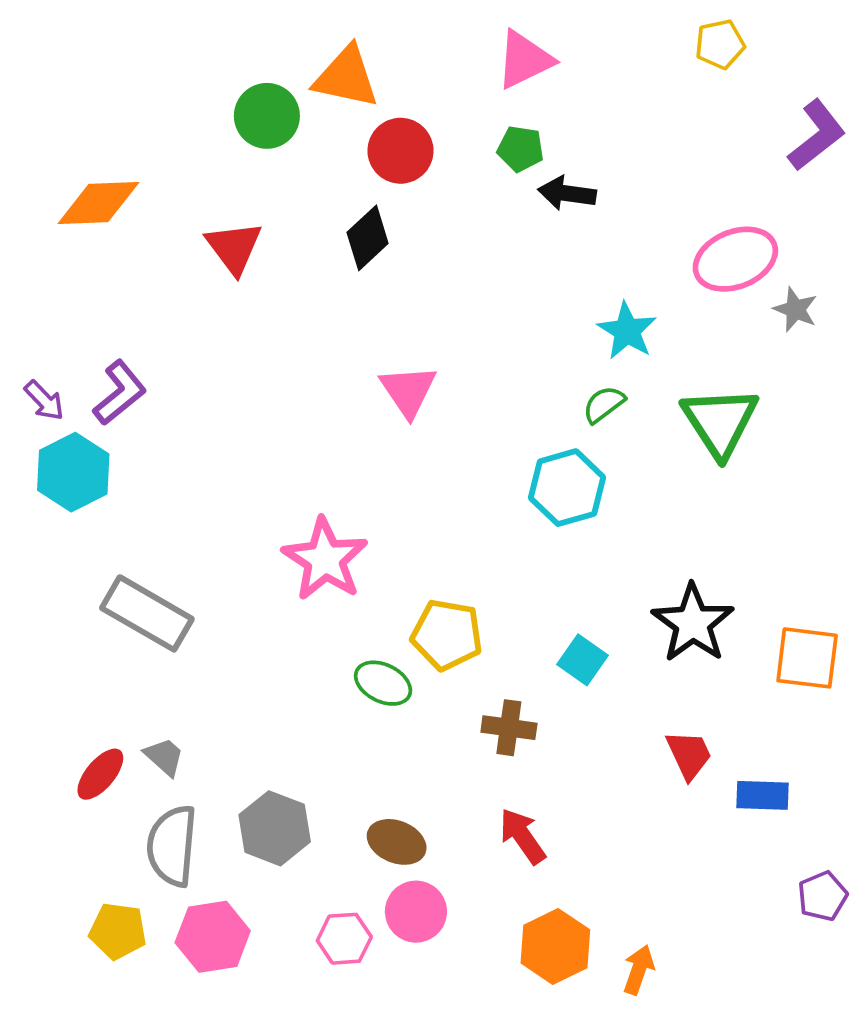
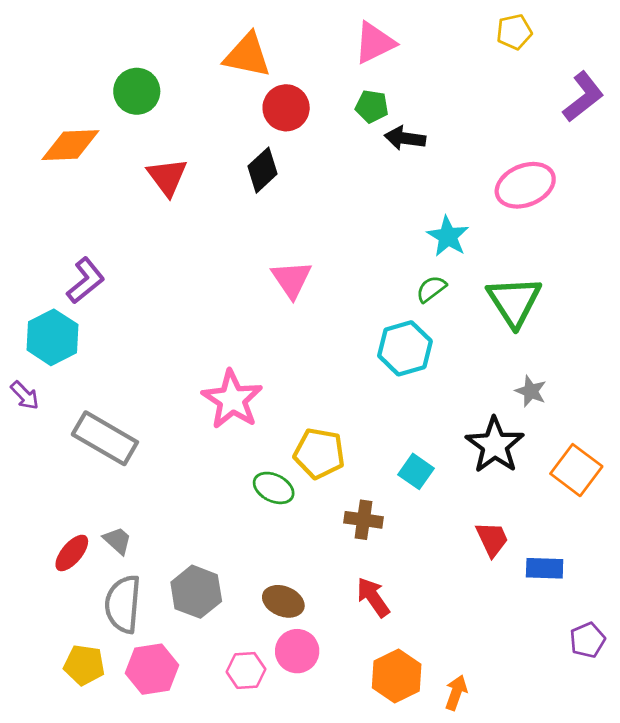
green circle: (267, 116) -> (137, 91), moved
gray star: (795, 309) -> (531, 391), moved
purple arrow: (44, 400) -> (25, 395), moved
orange square: (807, 658) -> (576, 470), turned 30

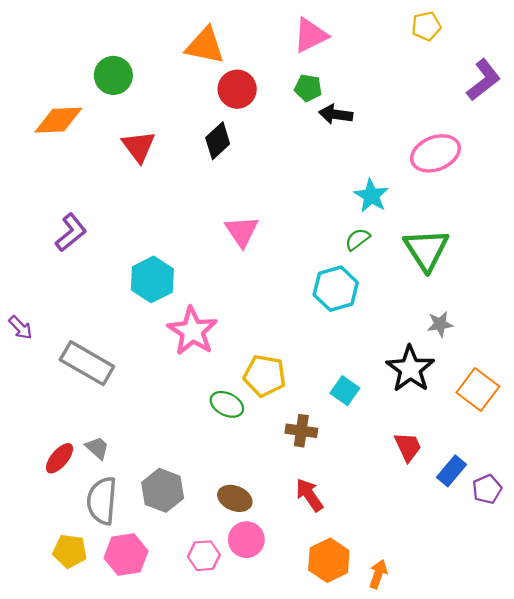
cyan hexagon: (52, 337) -> (152, 279), moved
gray star: (531, 391) -> (440, 324), turned -30
blue rectangle: (545, 568) -> (451, 471), turned -52
purple pentagon: (587, 640) -> (487, 489), moved

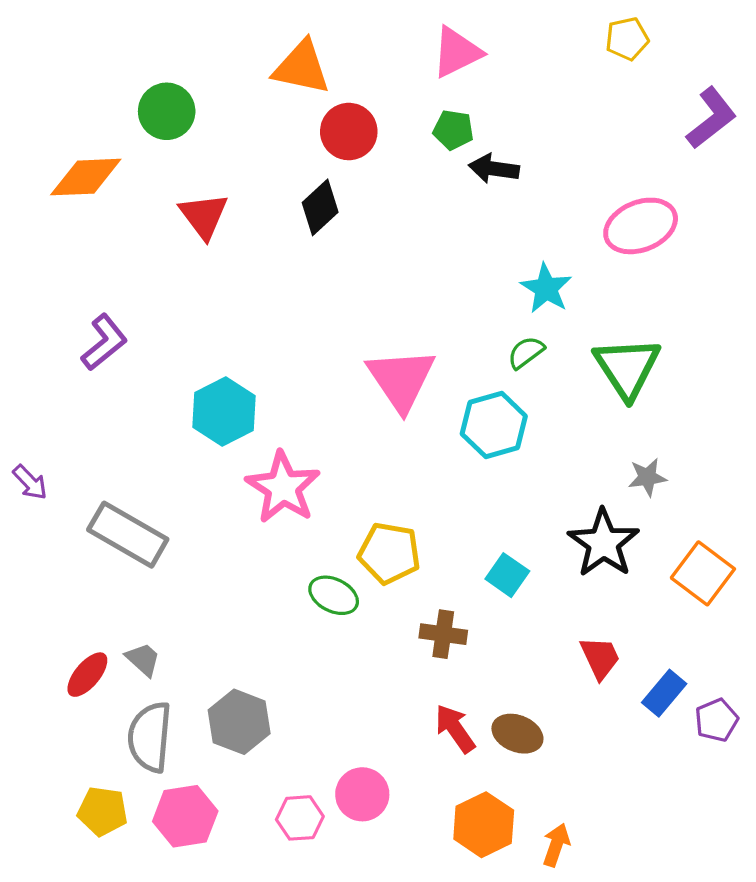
pink triangle: (242, 231) -> (401, 379), moved, size x1.4
brown ellipse: (235, 498) -> (517, 734), moved

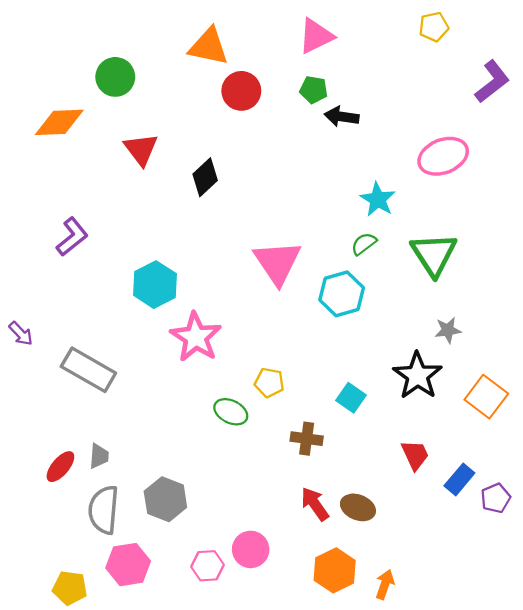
black diamond: (320, 207) -> (205, 177), moved
yellow pentagon: (389, 553) -> (269, 383), size x0.7
gray trapezoid: (143, 659) -> (99, 456), turned 52
yellow pentagon: (103, 811) -> (70, 588), moved

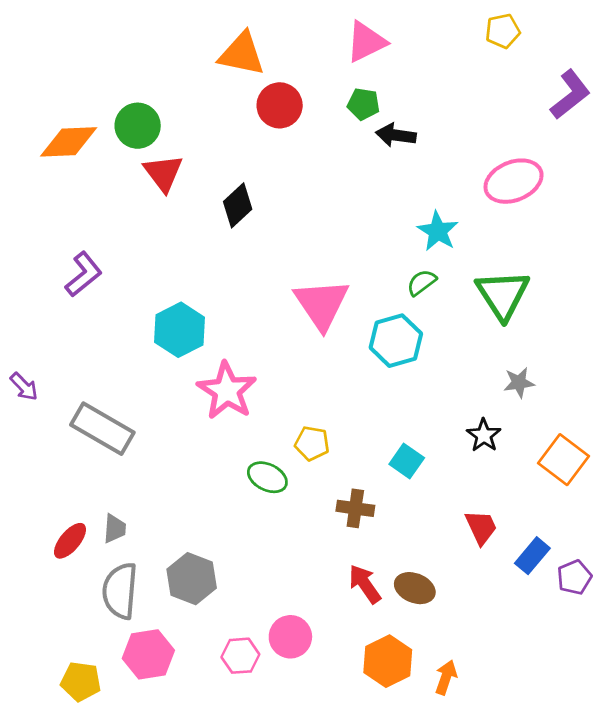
green circle: (115, 77) -> (138, 126), moved
black star: (417, 376) -> (484, 435), size x0.6

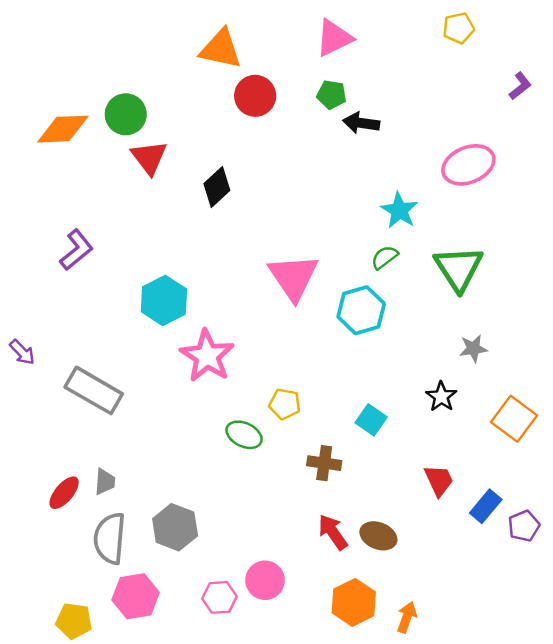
purple L-shape: (570, 95) -> (520, 86), size x0.6

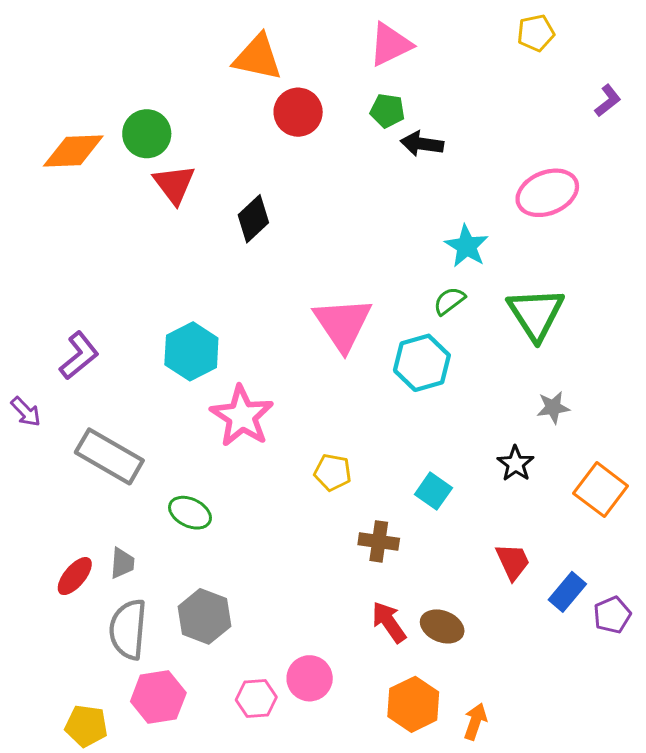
purple L-shape: (76, 250) -> (79, 356), moved
green ellipse: (244, 435) -> (190, 513), moved

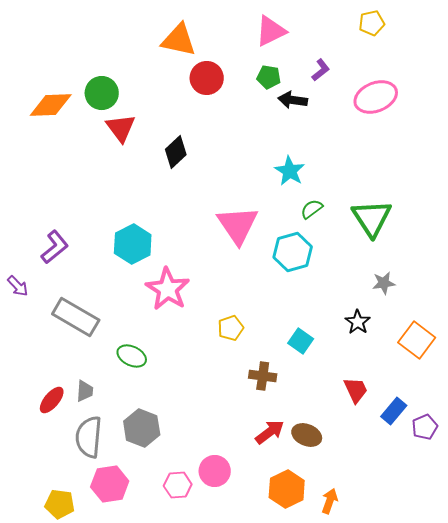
purple L-shape: (608, 101) -> (321, 70), moved
pink ellipse: (547, 193) -> (376, 97), moved
cyan star: (467, 246) -> (290, 171), moved
yellow pentagon: (333, 472) -> (231, 328), turned -30
red arrow: (389, 622) -> (270, 432), turned 88

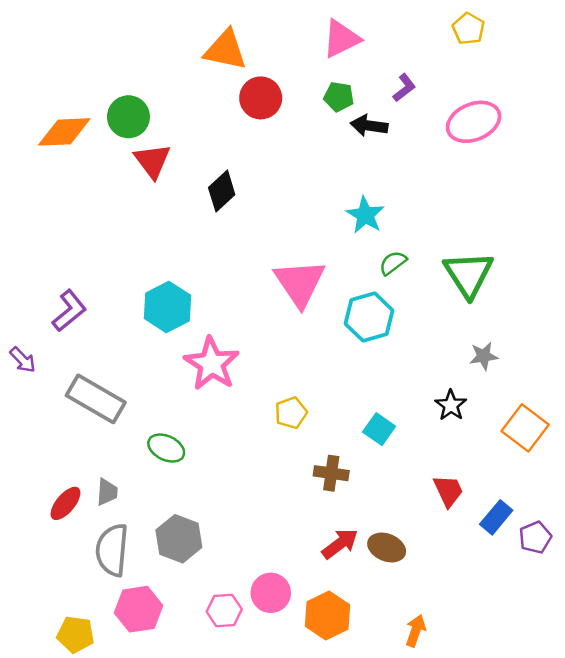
yellow pentagon: (372, 23) -> (468, 29), turned -30
orange hexagon: (287, 489) -> (327, 616), moved

